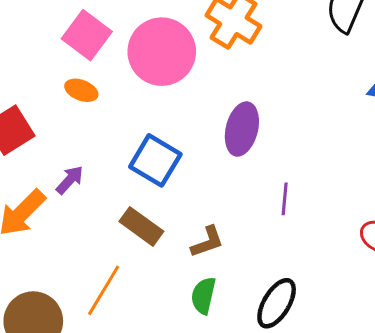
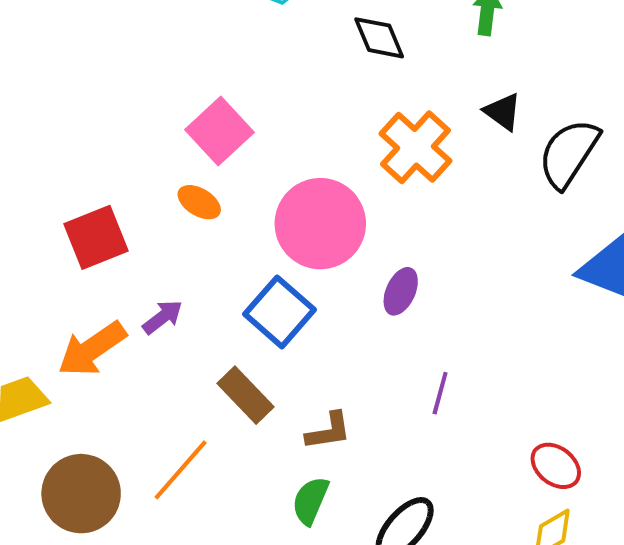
pink circle: (162, 52) -> (320, 224), moved
purple ellipse: (242, 129) -> (401, 291), size x0.7

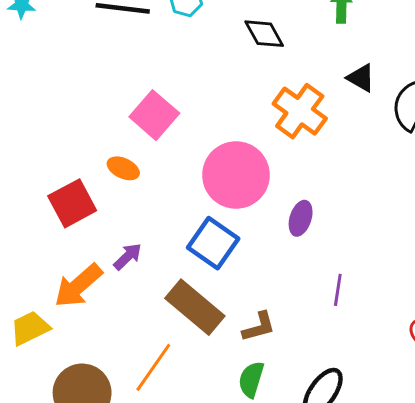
orange ellipse: (199, 202) -> (123, 168), moved
brown rectangle: (246, 395) -> (195, 307), size x1.4

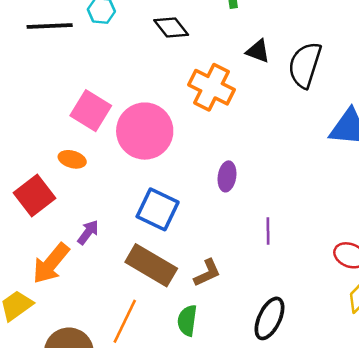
pink circle: (236, 175) -> (145, 131), moved
green semicircle: (251, 379) -> (187, 321), moved

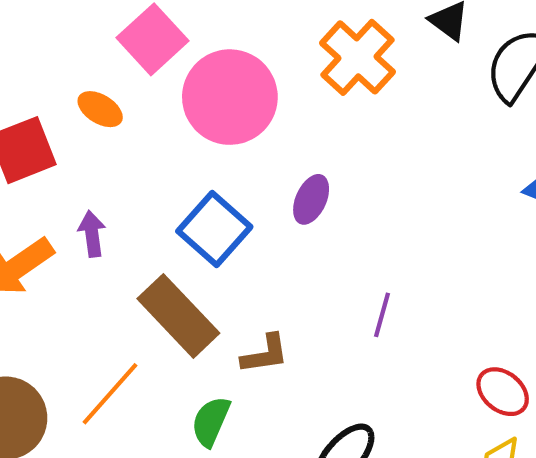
purple ellipse: (227, 176) -> (311, 199), moved
purple arrow: (88, 232) -> (92, 234), turned -60

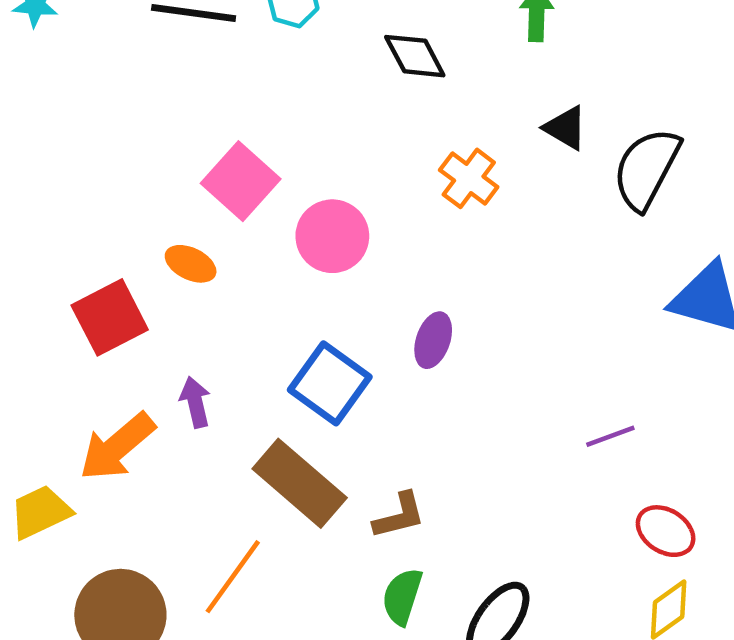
orange cross: (357, 57) -> (469, 178), size x0.7
pink circle: (230, 97) -> (332, 236), size x0.7
purple line: (382, 315) -> (610, 436), moved, turned 60
green semicircle: (211, 421) -> (402, 596), moved

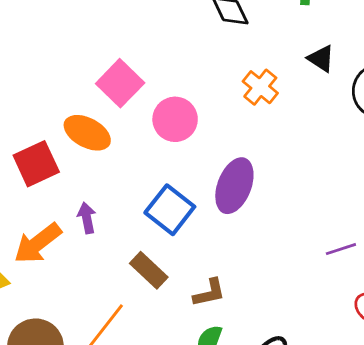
orange ellipse: (191, 264) -> (87, 133), size x1.5
purple ellipse: (433, 340) -> (234, 186), size x1.6
brown rectangle: (300, 483) -> (149, 270), size x0.7

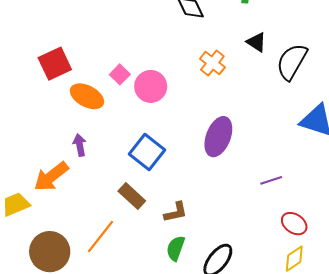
pink square: (120, 83) -> (120, 74), moved, size x0.6
red square: (36, 164) -> (55, 64), moved
purple ellipse: (234, 186) -> (218, 137), moved
purple arrow: (87, 218) -> (80, 145), moved

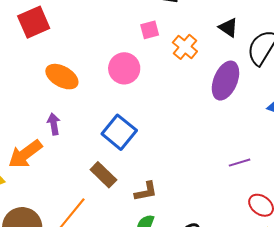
red square: (55, 64) -> (34, 22), moved
pink square: (120, 74) -> (150, 30), moved, turned 30
purple ellipse: (218, 137) -> (225, 81), moved

